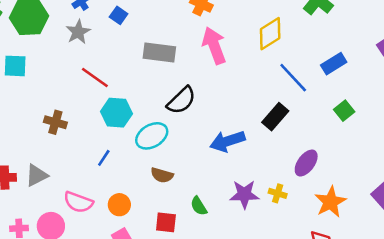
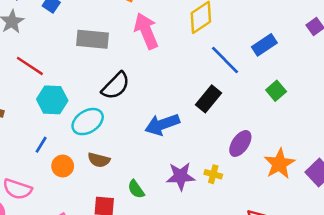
orange star: (330, 202) -> (279, 164), moved
orange circle: (119, 205) -> (63, 166), moved

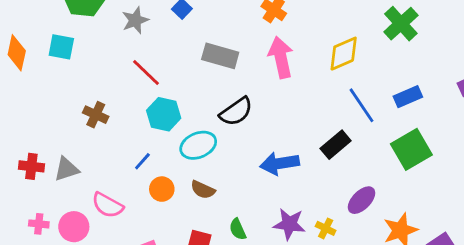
green square: (276, 91) -> (411, 149), size x1.8

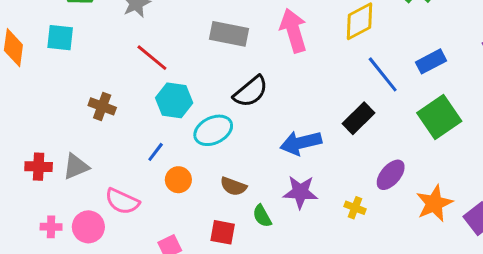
brown semicircle: (203, 190) -> (233, 186), moved
purple star: (289, 224) -> (300, 192), moved

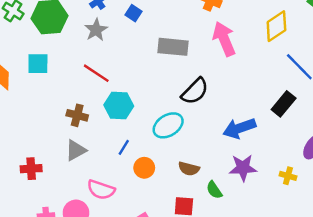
red line: (152, 58) -> (96, 73), moved
cyan hexagon: (174, 100) -> (119, 106), moved
gray triangle: (76, 167) -> (76, 150), moved

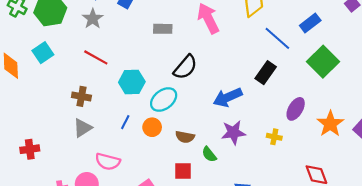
gray rectangle: (173, 47) -> (163, 29), size x0.7
cyan square: (38, 64) -> (43, 53), turned -30
cyan hexagon: (119, 106) -> (132, 82), moved
orange circle: (144, 168) -> (152, 127), moved
red cross: (31, 169) -> (30, 149), moved

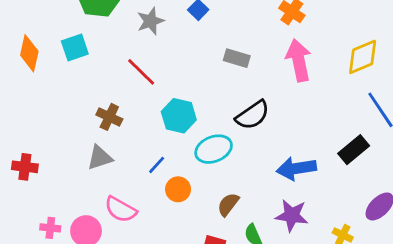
orange circle: (152, 127) -> (178, 189), moved
brown semicircle: (185, 137) -> (228, 204), turned 102

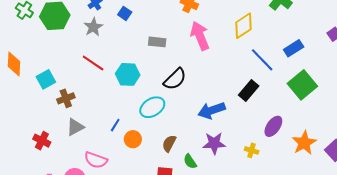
cyan square: (75, 48) -> (46, 79), moved
cyan hexagon: (179, 116) -> (128, 74), moved
brown cross: (109, 117) -> (66, 98), moved, turned -36
red cross: (25, 167) -> (42, 141), moved, turned 30

